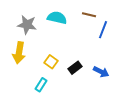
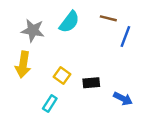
cyan semicircle: (57, 18) -> (69, 22), turned 114
black rectangle: (75, 68) -> (91, 83), turned 32
blue arrow: (101, 72) -> (123, 99), moved

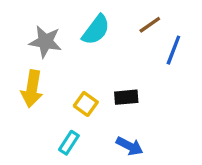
brown line: (108, 18) -> (150, 25), turned -49
black rectangle: (91, 83) -> (126, 97), moved
blue arrow: (123, 99) -> (130, 146), moved

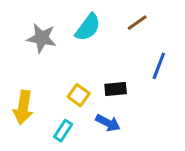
blue line: (173, 50) -> (159, 66), moved
yellow arrow: (32, 89) -> (23, 107), moved
blue arrow: (130, 146) -> (108, 123), moved

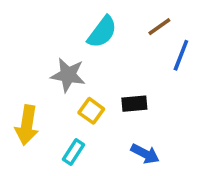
gray star: (42, 38) -> (68, 75), moved
blue line: (159, 66) -> (181, 55), moved
blue arrow: (108, 123) -> (145, 154), moved

